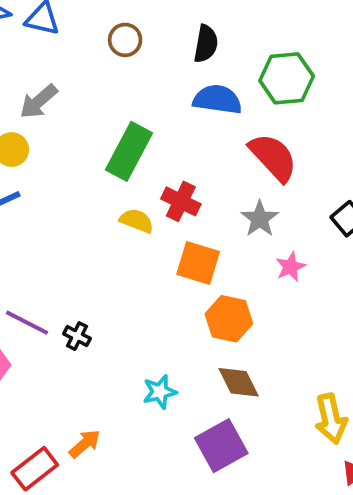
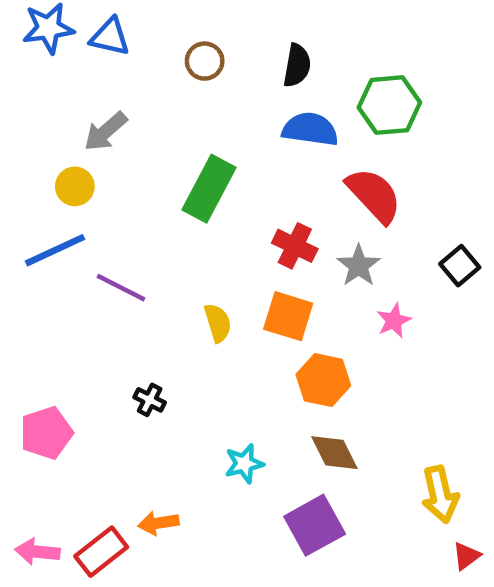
red cross: (181, 201) -> (295, 246), moved
yellow semicircle: (137, 221) -> (218, 323), moved, turned 52
purple line: (27, 323) -> (121, 288), moved
orange arrow: (85, 444) -> (158, 523), turned -148

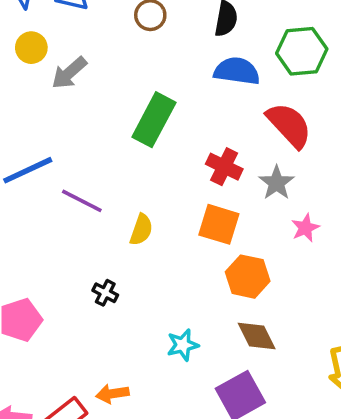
yellow circle: (75, 186) -> (31, 48), moved
yellow semicircle: (218, 323) -> (141, 230), moved, turned 36

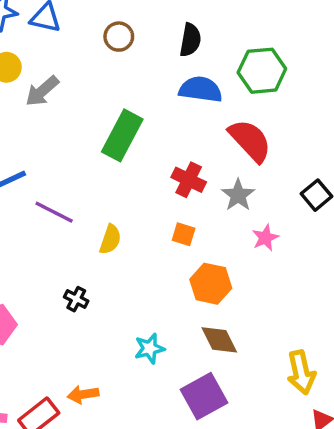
orange square: (219, 224) -> (184, 234), size x0.6

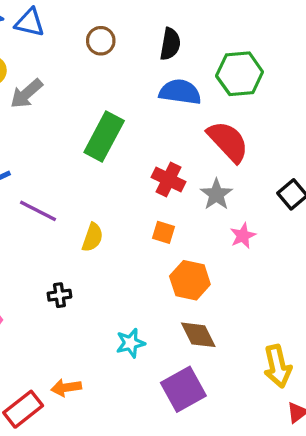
black cross: (76, 299) -> (59, 295), turned -35

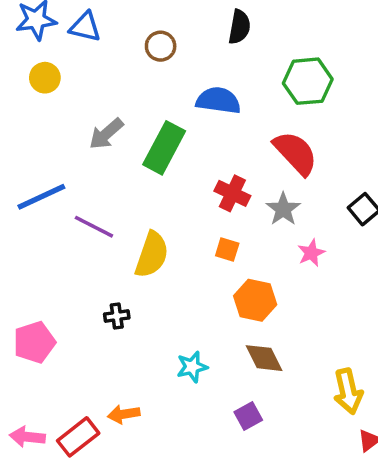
black semicircle: (170, 44) -> (239, 27), moved
blue semicircle: (180, 92) -> (218, 100), moved
gray arrow: (26, 94) -> (106, 134), moved
yellow semicircle: (93, 237) -> (152, 255), size x1.5
purple square: (183, 389) -> (248, 416), size x0.6

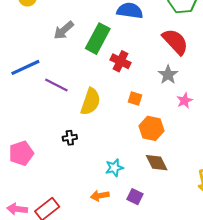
red cross: (232, 193) -> (120, 61), moved
orange arrow: (124, 414) -> (100, 196), moved
purple square: (248, 416) -> (135, 197), moved, turned -35

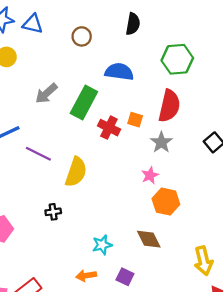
red semicircle: (175, 42) -> (169, 106), turned 56
orange square: (135, 98) -> (135, 120), moved
pink star: (185, 101) -> (150, 175), moved
orange hexagon: (151, 128) -> (166, 202), moved

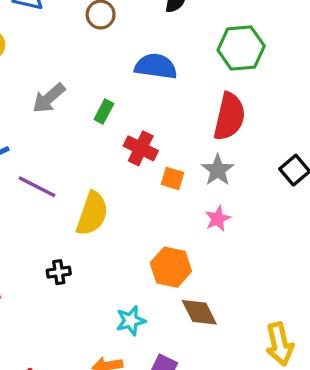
green rectangle: (84, 102) -> (104, 112), size x0.5
orange square: (135, 120) -> (173, 178), moved
pink star: (150, 175) -> (218, 219), moved
orange hexagon: (166, 202) -> (171, 267), moved

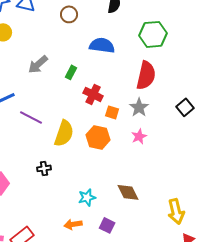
orange hexagon: (171, 267) -> (98, 137), moved

